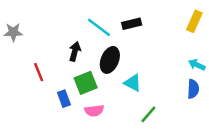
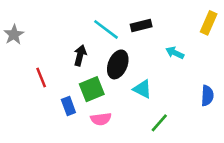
gray star: (13, 32) -> (14, 35), turned -30
cyan arrow: (197, 65) -> (175, 53), moved

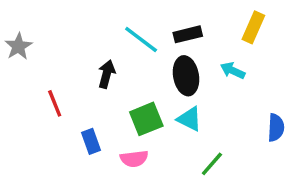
yellow rectangle: (209, 23) -> (253, 27), moved
black ellipse: (118, 64) -> (186, 76), moved, turned -32
green square: (92, 89) -> (146, 119), moved

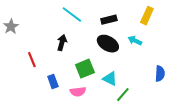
cyan line: (141, 39) -> (72, 15), moved
black ellipse: (186, 76) -> (108, 44), turned -50
cyan triangle: (189, 119) -> (110, 79), moved

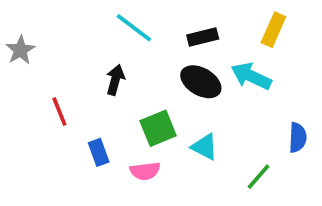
cyan arrow: (135, 41) -> (251, 76), size x1.5
green line: (123, 95) -> (259, 177), moved

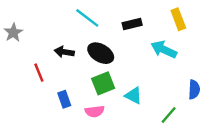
yellow rectangle: (273, 30) -> (178, 19), turned -45
black arrow: (115, 80) -> (64, 52), moved, turned -96
black ellipse: (201, 82) -> (101, 53), moved

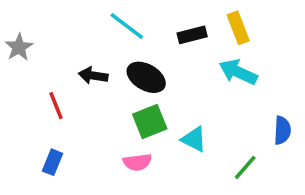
yellow rectangle: (178, 19) -> (238, 28), moved
blue rectangle: (64, 99) -> (52, 162), moved, turned 42

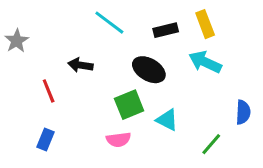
black ellipse: (146, 77) -> (149, 70), moved

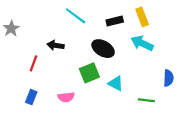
red line: (49, 91) -> (33, 63), turned 42
pink semicircle: (118, 140) -> (66, 97), moved
green line: (211, 144) -> (146, 100), turned 56

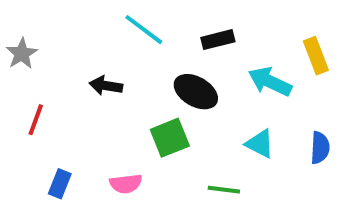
yellow rectangle: (142, 17) -> (316, 56), moved
red line: (33, 63) -> (36, 120), moved
cyan triangle: (116, 83) -> (260, 144), moved
green line: (146, 100) -> (224, 190), moved

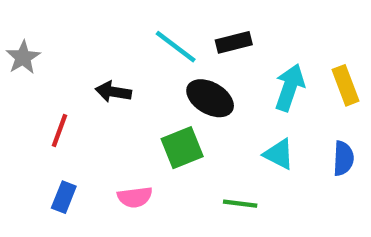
cyan line: (144, 30) -> (176, 47), moved
yellow rectangle: (316, 56) -> (346, 85), moved
cyan arrow: (270, 82) -> (290, 87), turned 84
red line: (36, 120) -> (60, 130), moved

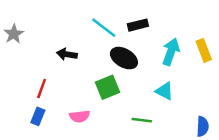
red line: (60, 130) -> (42, 88), moved
blue semicircle: (343, 158) -> (203, 126), moved

